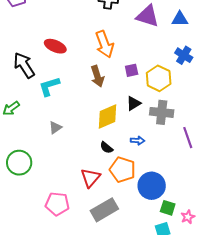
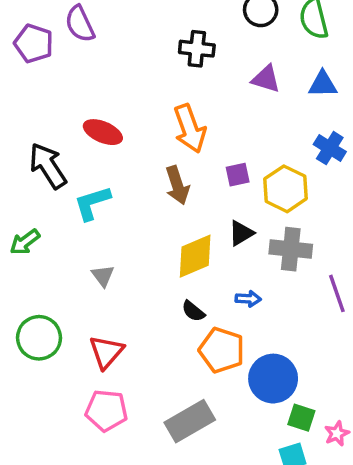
purple triangle: (148, 16) -> (266, 79), size x0.7
gray triangle: (55, 127) -> (103, 276), turned -32
red triangle: (90, 178) -> (106, 352), moved

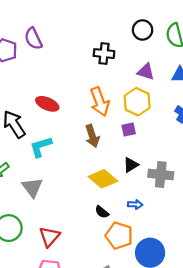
yellow hexagon: (285, 189) -> (137, 102), moved
yellow diamond: (195, 256) -> (103, 179), turned 64
gray triangle: (103, 276) -> (32, 187), moved, size x1.5

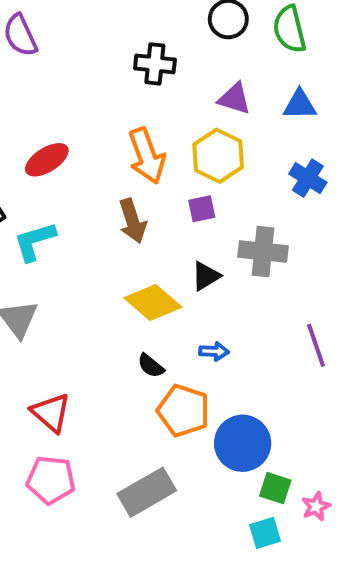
red ellipse: (47, 104) -> (47, 160), turned -55
gray cross: (161, 175) -> (263, 252), moved
red triangle: (49, 237) -> (51, 413), turned -30

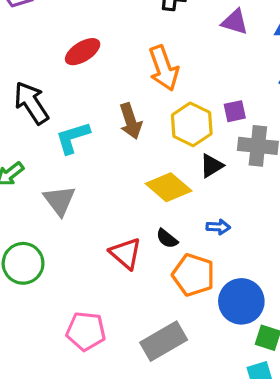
yellow hexagon: (218, 156) -> (192, 124), moved
red ellipse: (47, 160) -> (83, 52), moved
purple square: (202, 209) -> (235, 111), moved
brown arrow: (132, 221) -> (131, 121), moved
red triangle: (51, 413) -> (126, 253), moved

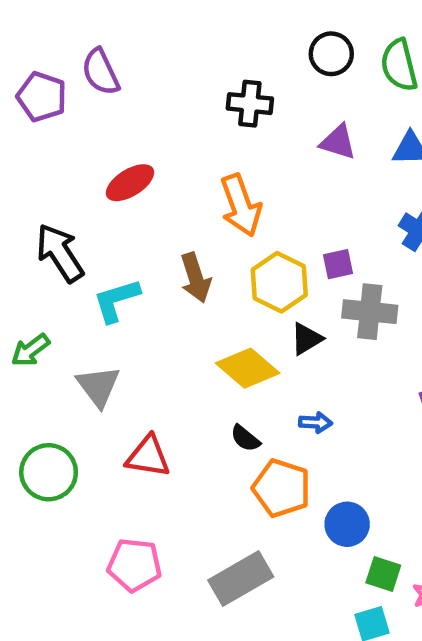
red triangle: (126, 253) -> (148, 456), moved, turned -32
blue circle: (241, 301) -> (347, 524), size x0.7

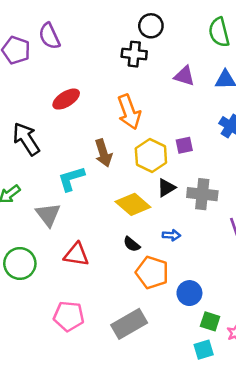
black circle: (331, 54) -> (151, 26), moved
cyan L-shape: (116, 300) -> (71, 179), moved
gray cross: (370, 312) -> (202, 194), moved

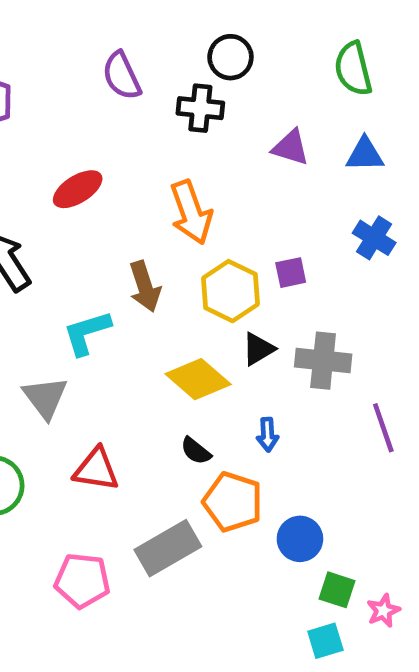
purple semicircle: (49, 36) -> (122, 76), moved
blue arrow: (171, 235) -> (268, 435), turned 84
gray rectangle: (129, 324) -> (168, 548), moved

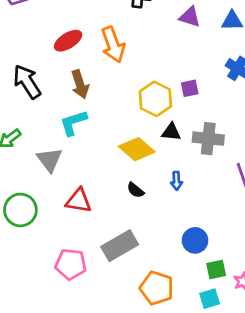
orange arrow: (191, 212) -> (113, 45), moved
brown arrow: (145, 286) -> (80, 84), moved
black triangle: (258, 349) -> (171, 132), turned 36
orange pentagon: (233, 502) -> (157, 288), moved
green square: (337, 590) -> (216, 269), turned -30

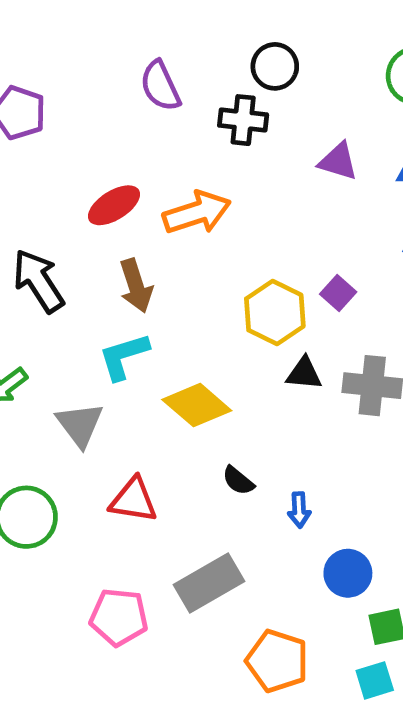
orange arrow: (113, 45) -> (197, 213), turned -88
purple square: (190, 88) -> (338, 293), turned -36
yellow diamond: (137, 149) -> (197, 405), moved
blue arrow: (177, 181) -> (299, 510), moved

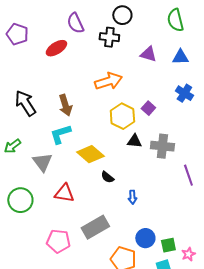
red ellipse: (114, 205) -> (56, 48), moved
orange arrow: (197, 213) -> (108, 81), moved
black semicircle: (238, 481) -> (107, 177), moved
blue circle: (348, 573) -> (145, 238), moved

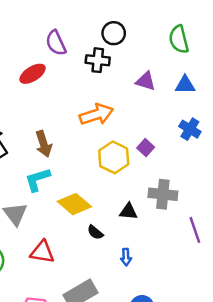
black triangle: (134, 141) -> (128, 211), moved

